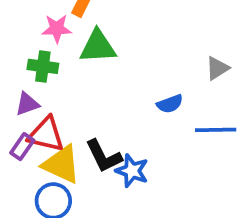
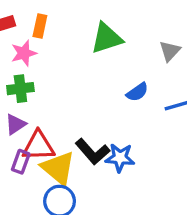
green triangle: (98, 47) -> (106, 38), moved
yellow triangle: (61, 164) -> (58, 168), turned 30

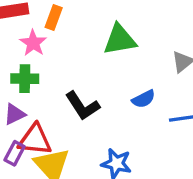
pink star: (24, 53) -> (33, 43), turned -30
black L-shape: (92, 152) -> (82, 106), moved

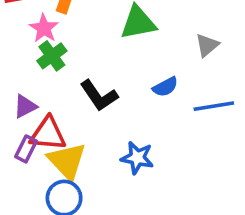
green cross: (25, 79) -> (52, 56), moved, turned -36

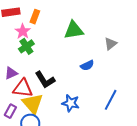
black L-shape: (99, 96) -> (45, 80), moved
blue line: (214, 106) -> (111, 100), moved, turned -55
purple rectangle: (26, 149) -> (10, 111), moved

